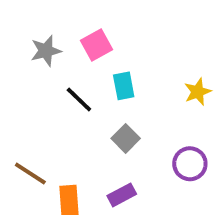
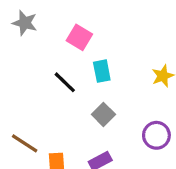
pink square: (96, 45) -> (79, 37), turned -30
gray star: (46, 51) -> (25, 23), moved, turned 30

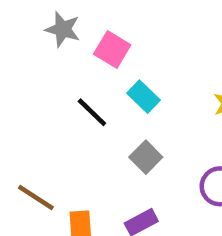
gray star: (25, 23) -> (63, 29), moved
cyan rectangle: (102, 71) -> (144, 97), turned -35

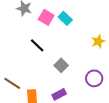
cyan rectangle: (144, 97) -> (65, 18), moved

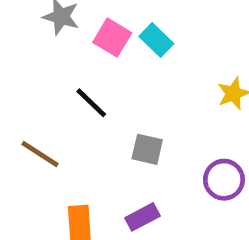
gray square: (61, 65) -> (147, 149), turned -32
brown line: (12, 83) -> (40, 154), moved

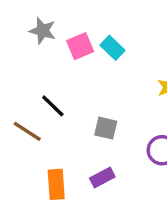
pink square: (112, 38) -> (80, 46), turned 36
black line: (91, 103) -> (53, 106), moved

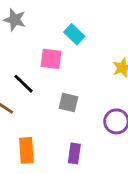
pink square: (80, 46) -> (51, 59), moved, turned 30
purple rectangle: (102, 178) -> (74, 153), moved, turned -54

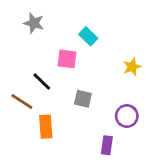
orange rectangle: (26, 150) -> (46, 127), moved
purple rectangle: (74, 153) -> (107, 145), moved

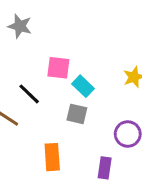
cyan rectangle: (88, 36) -> (83, 86), moved
orange rectangle: (46, 127) -> (52, 157), moved

